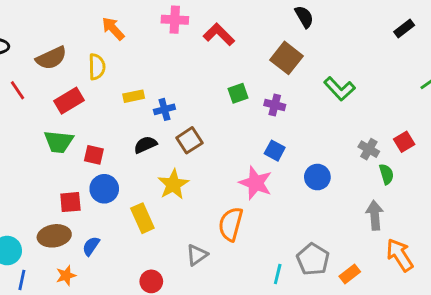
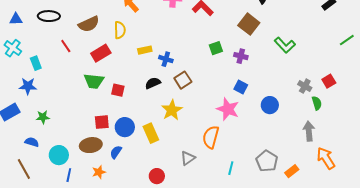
blue cross: (164, 109) -> (166, 59), turned 32
blue circle: (104, 189) -> (125, 127), moved
cyan line: (278, 274) -> (231, 168), moved

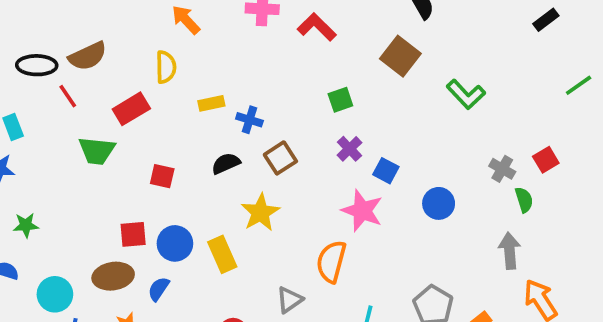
black ellipse: (49, 16) -> (37, 65), moved
brown semicircle: (89, 24) -> (88, 56), moved
purple cross: (241, 56) -> (349, 149), moved, turned 32
green trapezoid: (94, 81) -> (97, 151), moved

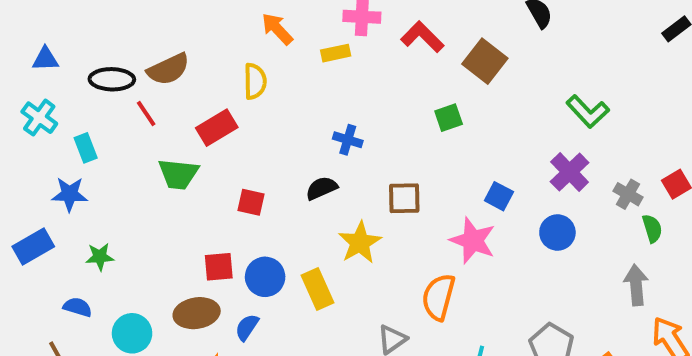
brown square: (400, 56) -> (485, 61), moved
yellow rectangle: (211, 103) -> (336, 53), moved
purple cross: (349, 149) -> (570, 172), moved, size x1.4
brown square: (280, 158) -> (404, 198), moved, turned 32

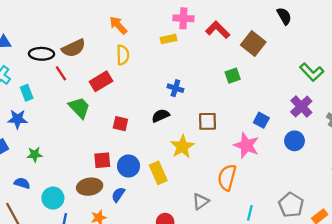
orange arrow: (277, 29) -> (118, 25), moved
green trapezoid: (178, 174) -> (79, 108), turned -140

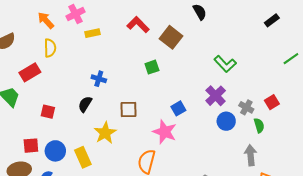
pink cross: (183, 18) -> (75, 14), moved, turned -30
black semicircle: (161, 116) -> (85, 104), turned -35
blue square: (261, 120) -> (178, 108), turned 32
blue circle: (294, 141) -> (226, 121), moved

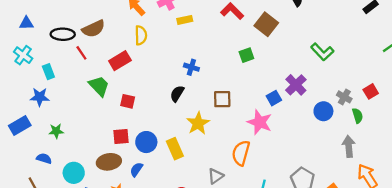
purple cross: (216, 96) -> (296, 85), moved
red square: (48, 112) -> (128, 101), moved

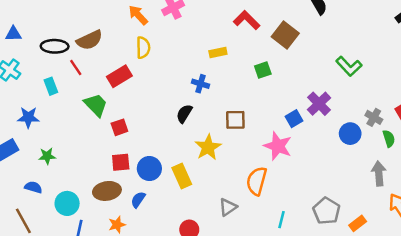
yellow rectangle: (185, 20) -> (218, 53), moved
cyan rectangle: (48, 72) -> (51, 86), moved
red square: (128, 101) -> (119, 127), moved, turned -32

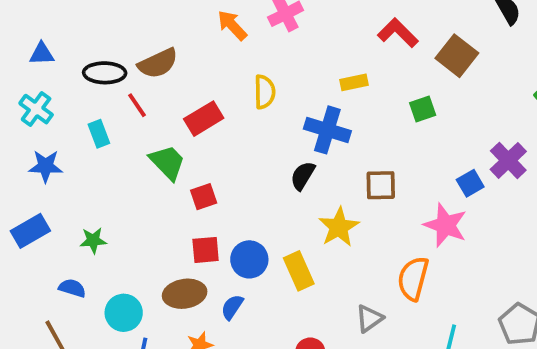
yellow semicircle: (143, 48) -> (265, 92), moved
blue cross: (200, 84) -> (327, 130), size x1.6
blue star: (28, 117) -> (46, 166), moved

